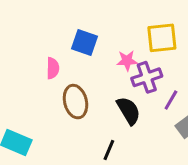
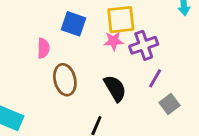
yellow square: (162, 38) -> (121, 20), moved
purple cross: (147, 77) -> (144, 45), moved

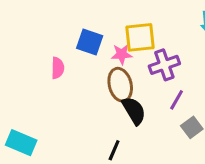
pink star: (114, 41) -> (122, 54), moved
brown ellipse: (65, 80) -> (120, 85), moved

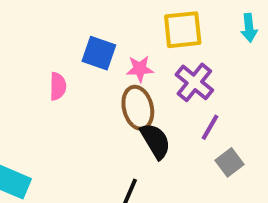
yellow square: (140, 37) -> (183, 30), moved
purple cross: (164, 65) -> (194, 82), turned -32

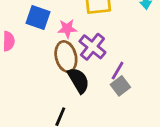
purple cross: (194, 82) -> (92, 47), moved
gray square: (230, 162) -> (120, 86), moved

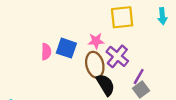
blue square: (38, 17) -> (66, 48), moved

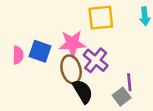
pink star: (96, 41) -> (72, 43), size x1.5
purple line: (139, 77) -> (129, 82), moved, turned -35

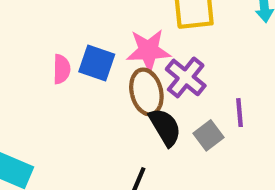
gray square: (122, 97) -> (208, 135), moved

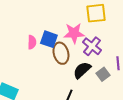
brown ellipse: (146, 92) -> (61, 53), moved
black semicircle: (165, 127) -> (82, 70), turned -102

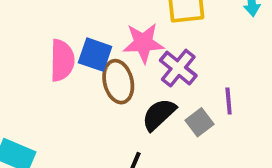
pink semicircle: (32, 42) -> (62, 60), size x1.5

